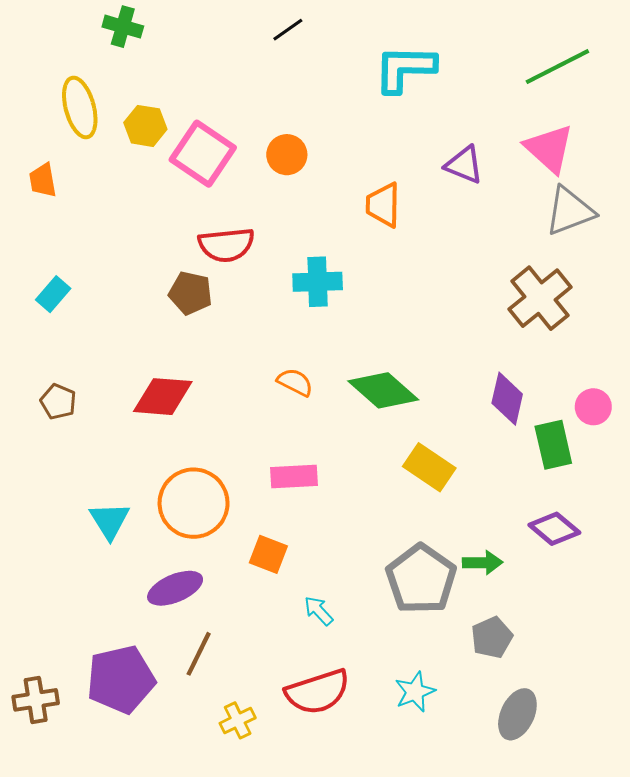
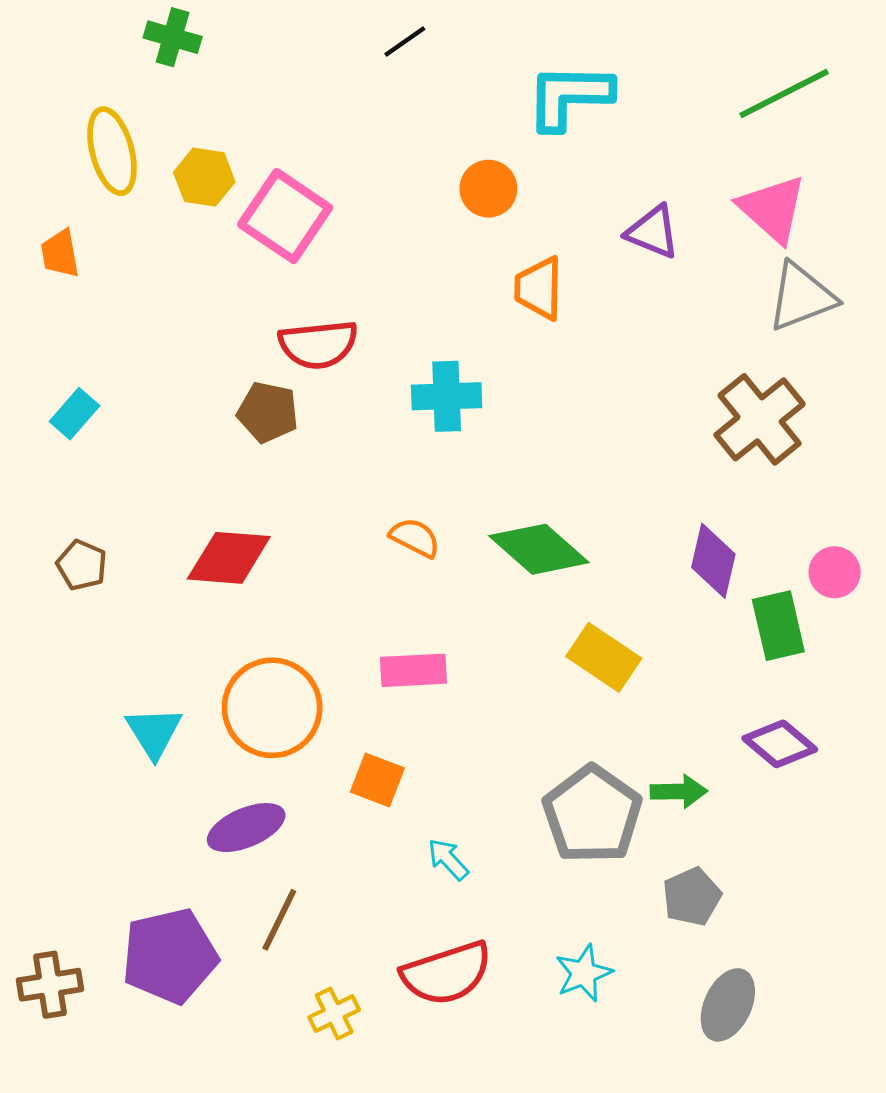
orange circle: (287, 155) -> (488, 189), moved

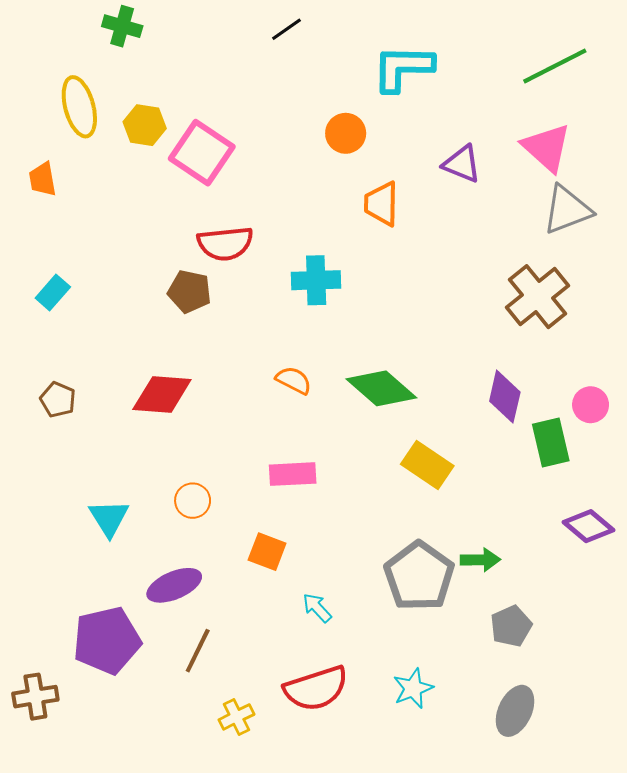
orange circle: (272, 708) -> (193, 501), size x0.5
purple diamond: (780, 744) -> (588, 526), moved
gray pentagon: (692, 897) -> (511, 626), moved
purple pentagon: (170, 956) -> (107, 640), moved

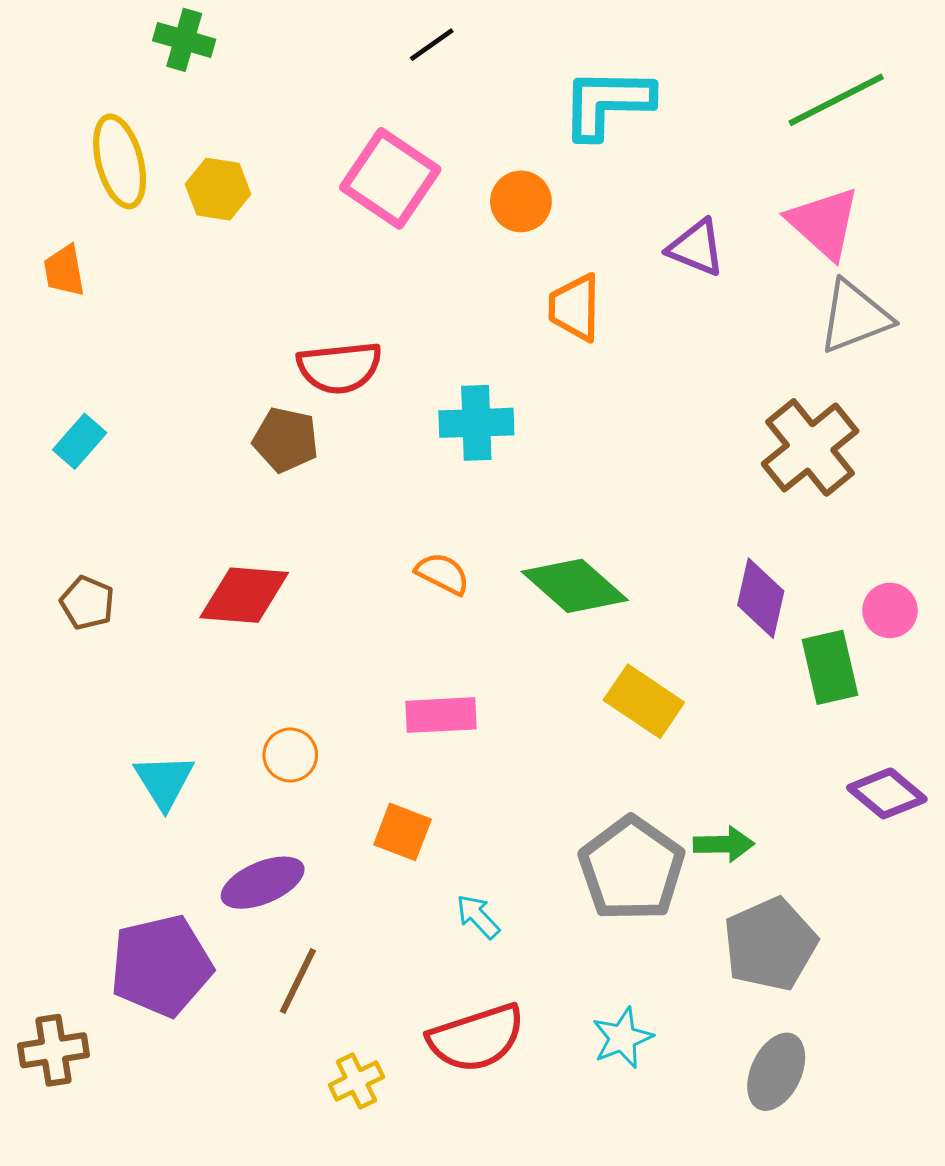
pink square: (202, 153) -> (390, 178), moved
gray pentagon: (511, 626) -> (770, 944), size x1.5

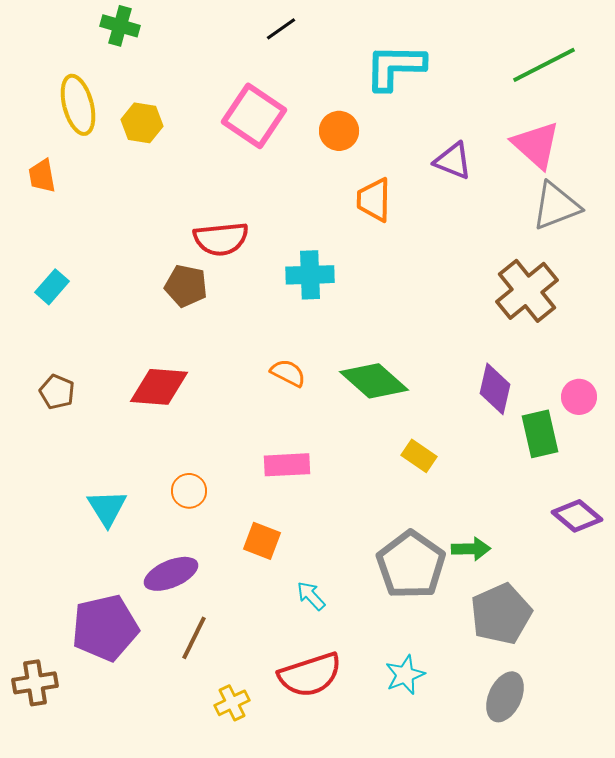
yellow rectangle: (644, 701) -> (419, 456), size x0.7

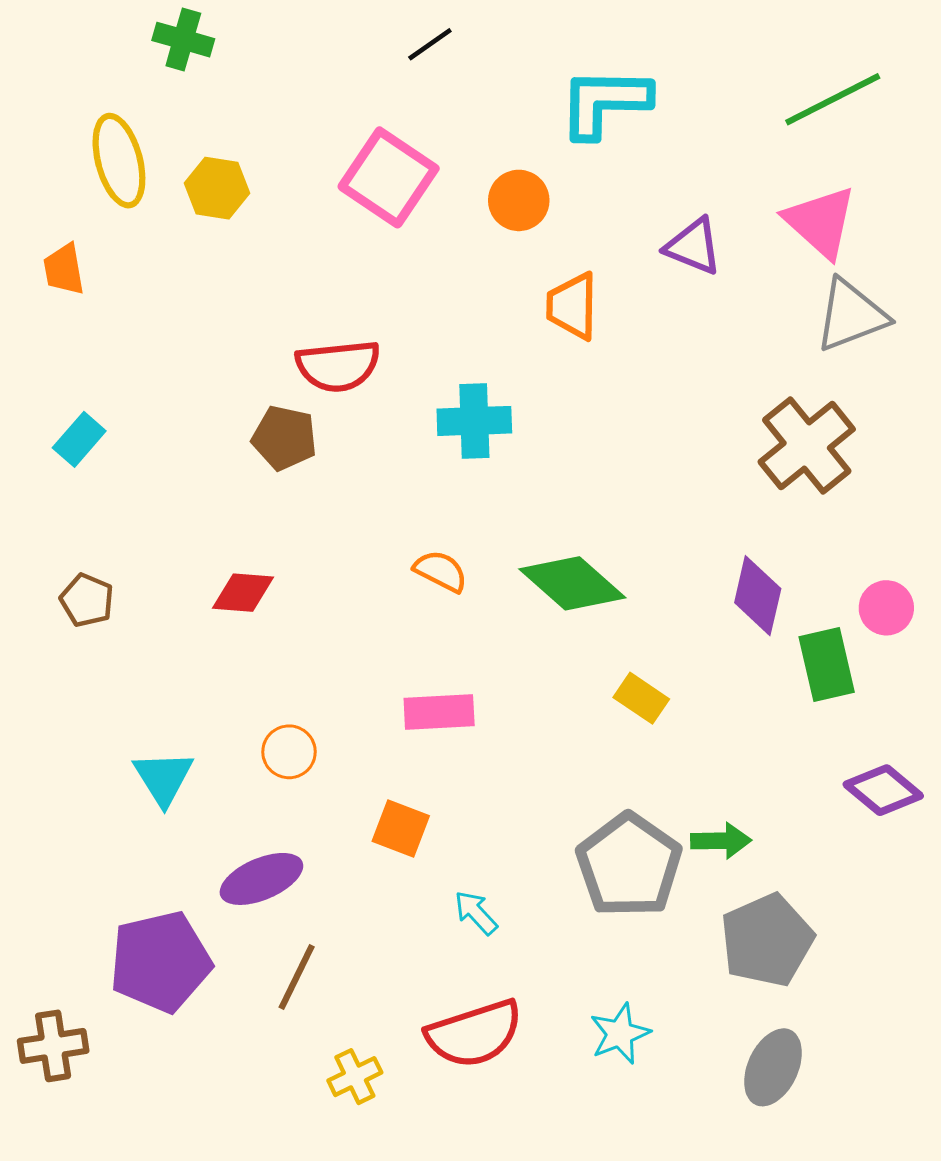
red diamond: (159, 387) -> (243, 593), size x0.7

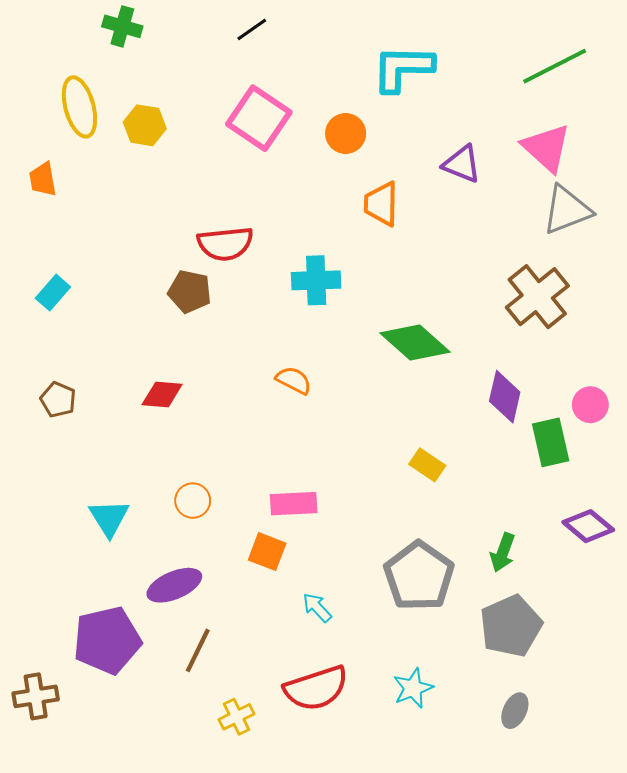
black line: (430, 44) -> (252, 29), moved
green diamond: (572, 583) -> (415, 343), moved
pink rectangle: (439, 712) -> (294, 504), moved
green arrow: (721, 841) -> (503, 553), moved, turned 111
gray ellipse: (773, 1067) -> (515, 711), size x0.7

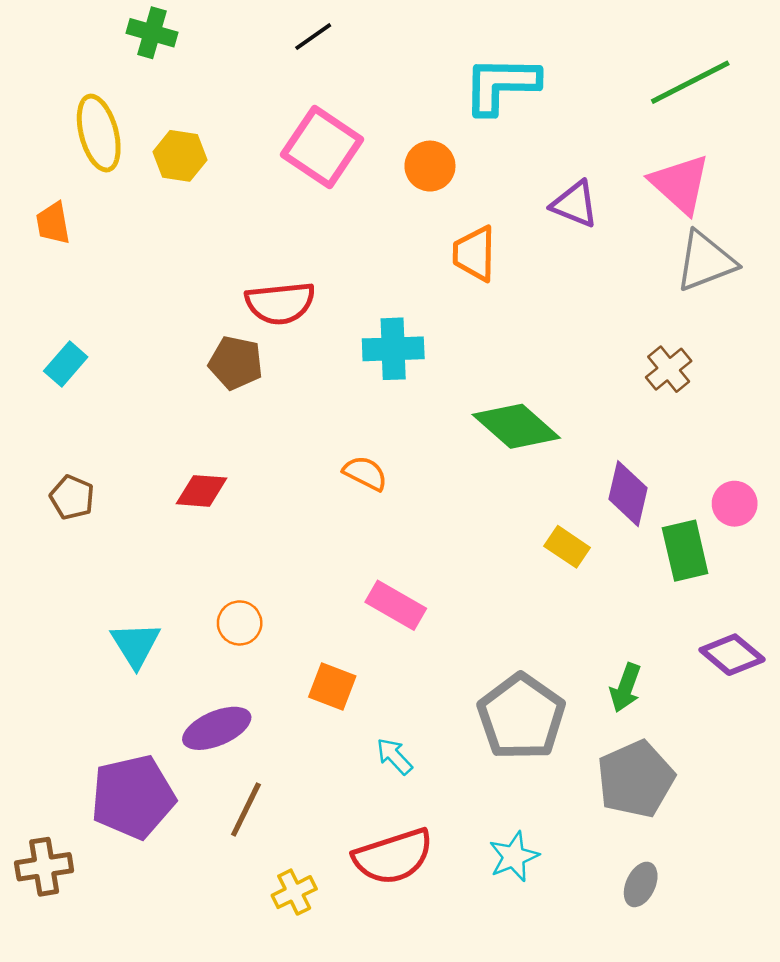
brown cross: (537, 297) -> (669, 369), size x0.6
yellow rectangle: (427, 465) -> (567, 547), moved
pink rectangle: (294, 504) -> (396, 605), moved, turned 33

